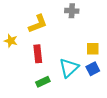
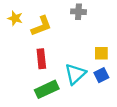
yellow star: (11, 41) -> (15, 18), moved
green rectangle: (43, 82) -> (47, 89), size x1.5

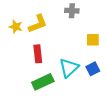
yellow star: (15, 18) -> (16, 27), moved
yellow square: (101, 53) -> (93, 40), moved

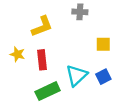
yellow star: (16, 27) -> (17, 54), moved

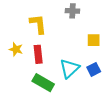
yellow L-shape: (42, 26) -> (38, 24), turned -75
green rectangle: (48, 91) -> (43, 83), turned 55

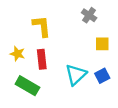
gray cross: (72, 11) -> (89, 15), moved, turned 32
green rectangle: (43, 83) -> (27, 86), moved

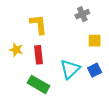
gray cross: (89, 15) -> (82, 14), turned 32
green rectangle: (27, 86) -> (39, 84), moved

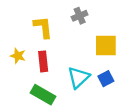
gray cross: (82, 14) -> (80, 16), moved
yellow square: (95, 41) -> (106, 45), size x1.5

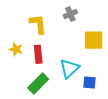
blue square: (106, 79) -> (90, 83), moved, turned 32
green rectangle: (43, 95) -> (38, 84), turned -75

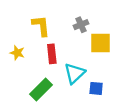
gray cross: (70, 14) -> (81, 25), moved
red rectangle: (38, 54) -> (52, 54), moved

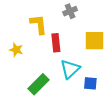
gray cross: (81, 25) -> (70, 11), moved
red rectangle: (52, 54) -> (56, 43), moved

